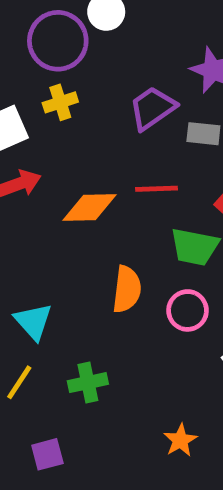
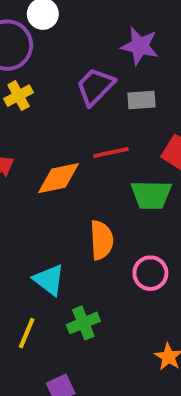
pink circle: (188, 310) -> (150, 273), moved
cyan triangle: (33, 321) -> (49, 280), moved

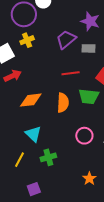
orange diamond: (58, 178) -> (31, 100), moved
orange semicircle: (101, 240) -> (63, 103), moved

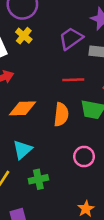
yellow cross: (27, 40) -> (24, 36), turned -32
cyan triangle: (33, 134) -> (22, 150), turned 30

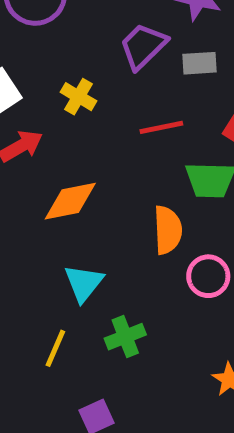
yellow cross: (24, 36) -> (78, 97), moved
orange semicircle: (61, 115) -> (168, 230), moved

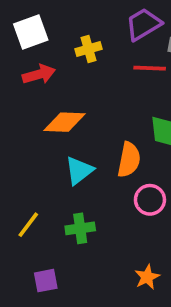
yellow cross: (78, 97) -> (89, 49), turned 30
red line: (161, 127) -> (150, 68), moved
cyan triangle: (84, 283) -> (79, 171), moved

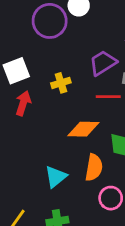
red arrow: (39, 74) -> (23, 103), turned -55
orange diamond: (64, 122) -> (83, 129), moved

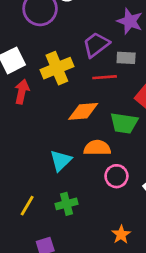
yellow cross: (61, 83) -> (57, 68), size x1.6
orange semicircle: (94, 168) -> (97, 148), turned -95

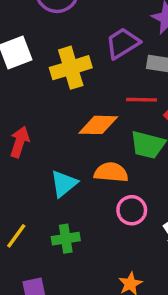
red line: (105, 77) -> (142, 100), moved
red arrow: (22, 92) -> (20, 142), moved

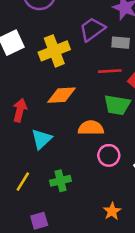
orange diamond: (98, 125) -> (62, 95), moved
cyan triangle: (64, 184) -> (42, 139), moved

